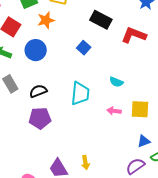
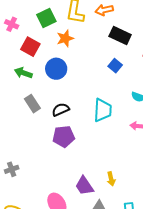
blue square: (84, 48) -> (115, 66), moved

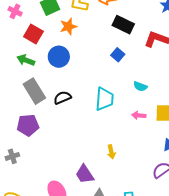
gray rectangle: (32, 104) -> (34, 91), size x1.4
purple pentagon: (64, 136) -> (28, 125), moved
yellow arrow: (111, 179) -> (111, 152), moved

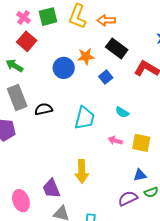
pink cross: (15, 11) -> (24, 17), moved
orange star: (68, 27) -> (86, 56), moved
blue circle: (59, 57) -> (64, 68), moved
yellow arrow: (111, 152) -> (82, 171), size x1.6

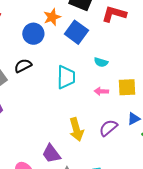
blue square: (106, 77) -> (76, 32), size x1.6
black semicircle: (44, 109) -> (23, 66), moved
purple semicircle: (128, 198) -> (108, 128), moved

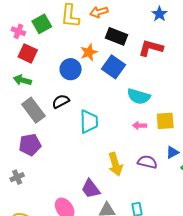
cyan semicircle: (101, 62) -> (139, 96), size x1.6
cyan trapezoid: (66, 77) -> (89, 122), moved
purple semicircle: (108, 128) -> (147, 162), turned 54

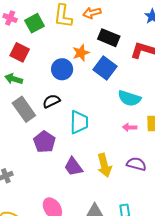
pink cross: (18, 31) -> (10, 18), moved
purple pentagon: (30, 145) -> (44, 142), moved, turned -30
purple trapezoid: (91, 189) -> (73, 167), moved

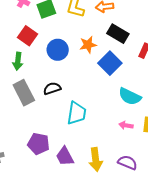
blue circle: (62, 69) -> (58, 50), moved
green arrow: (14, 79) -> (18, 61), turned -108
purple pentagon: (44, 142) -> (39, 144), moved, turned -30

